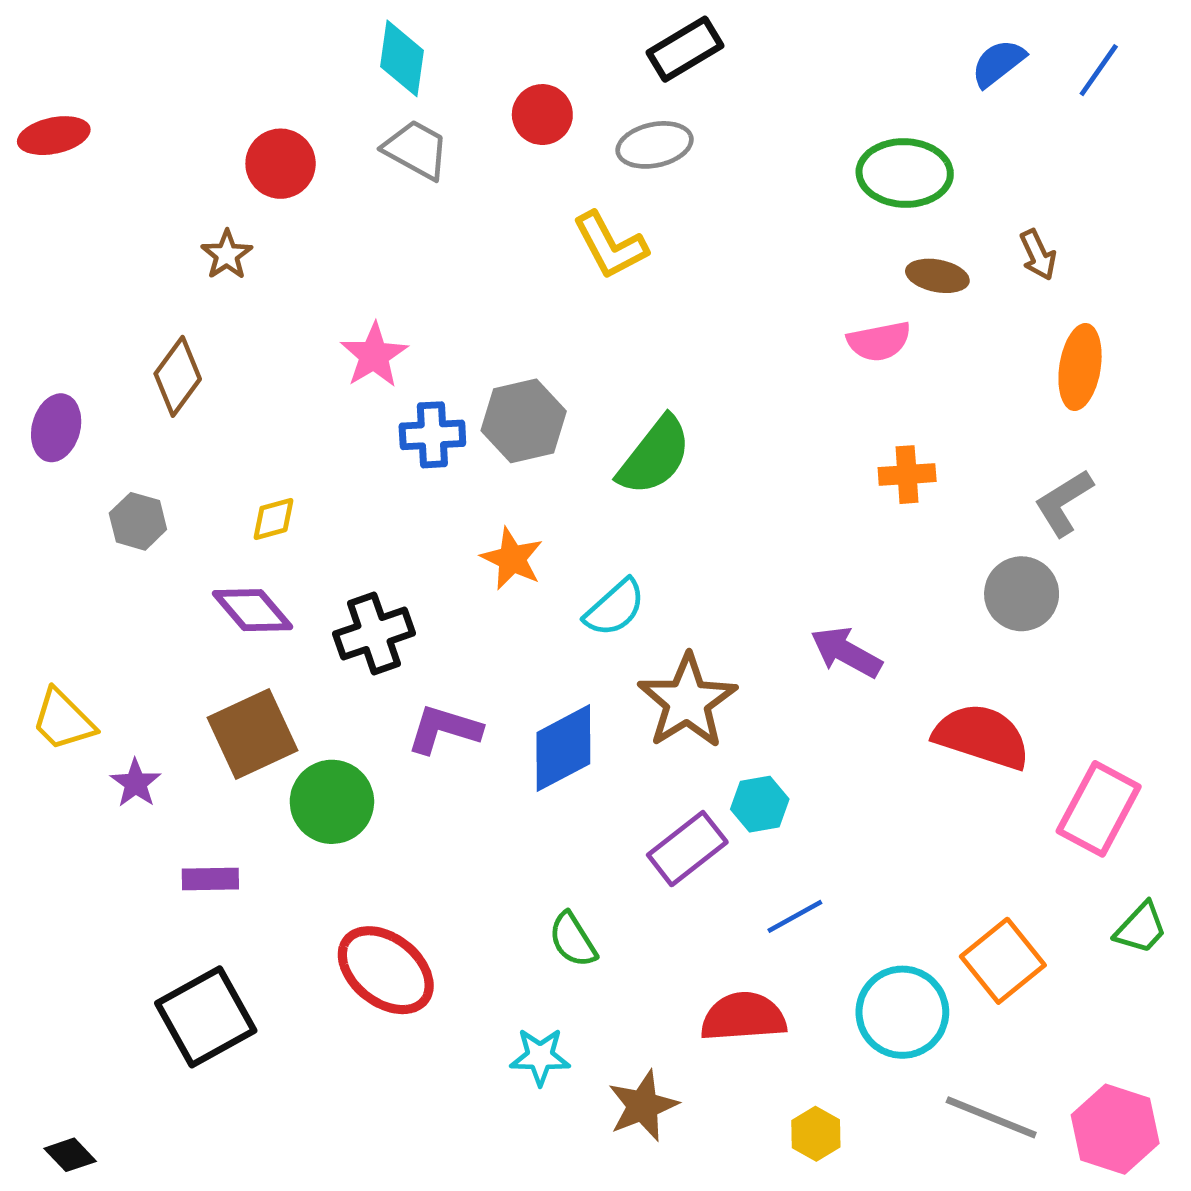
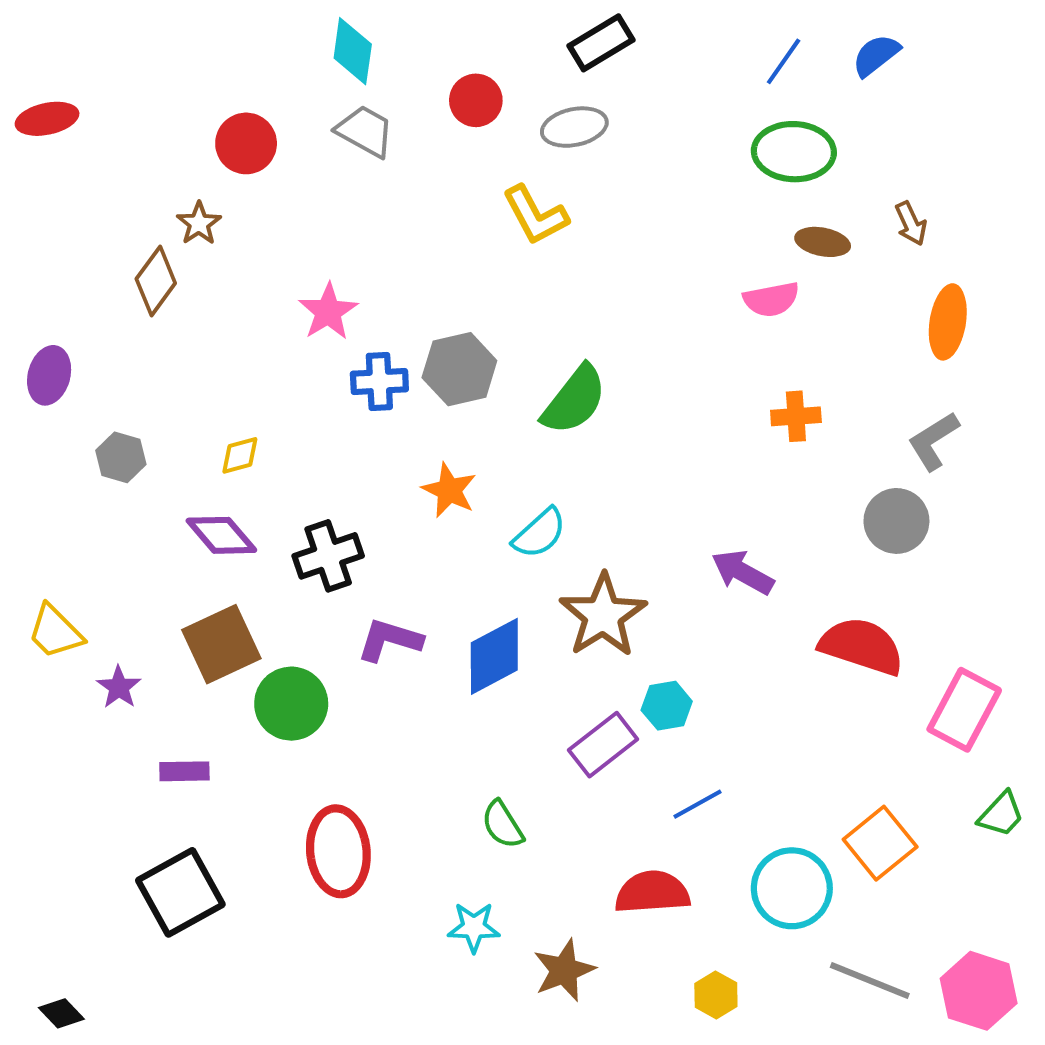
blue line: (1099, 70) -> (784, 61), moved
brown diamond: (178, 376) -> (156, 281), moved
red ellipse: (386, 970) -> (338, 851), turned 46

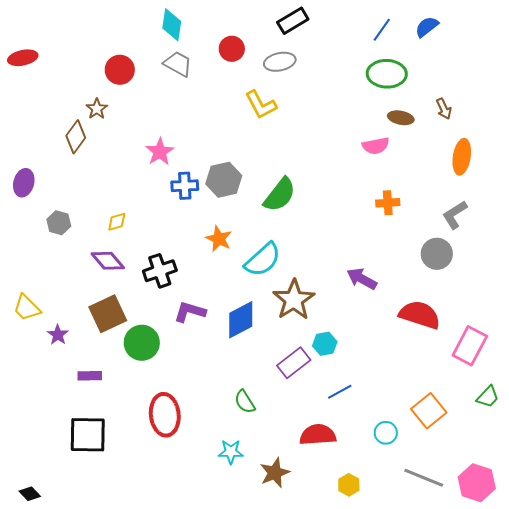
cyan semicircle: (539, 533) -> (263, 260), size x1.4
cyan circle: (792, 888) -> (386, 433), size x0.6
black square: (180, 892) -> (88, 435), turned 30

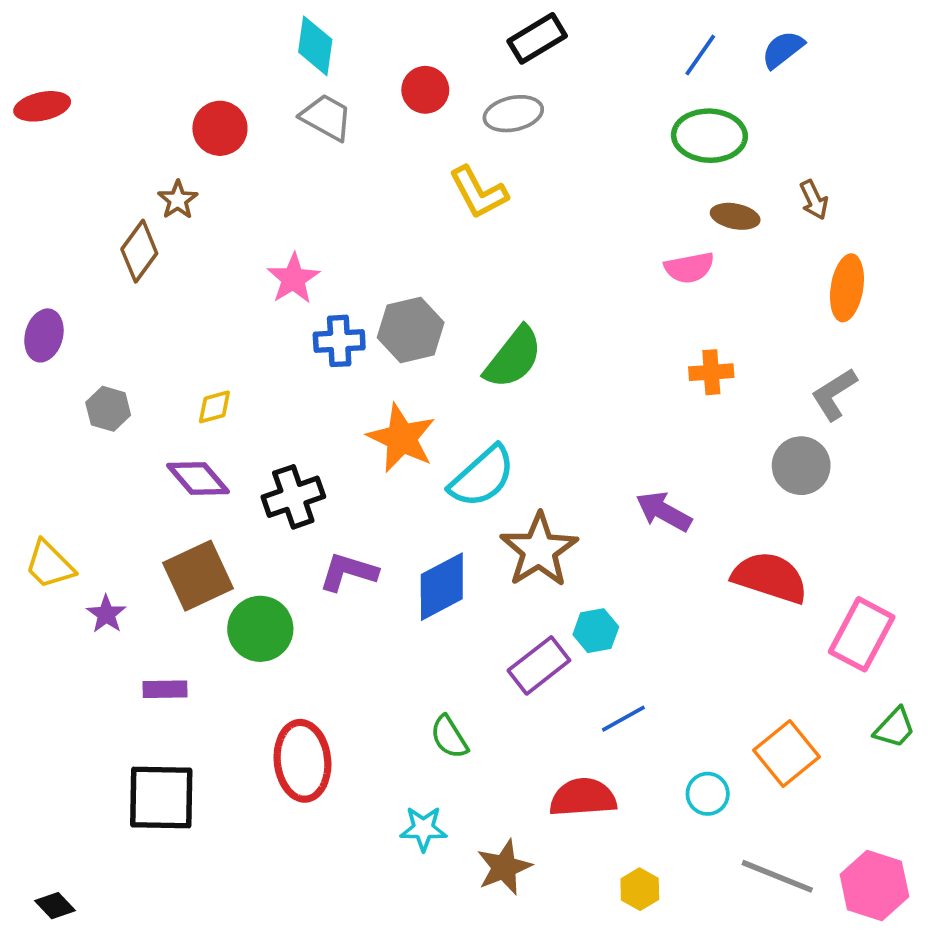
orange star: (219, 239) -> (401, 438), size x1.4

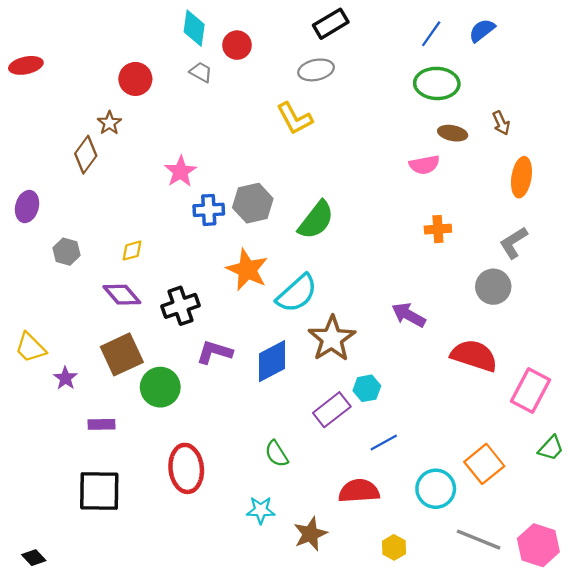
red circle: (425, 90) -> (237, 45), moved
gray trapezoid: (326, 117) -> (201, 72), size x0.7
cyan circle: (708, 794) -> (436, 489), size x1.5

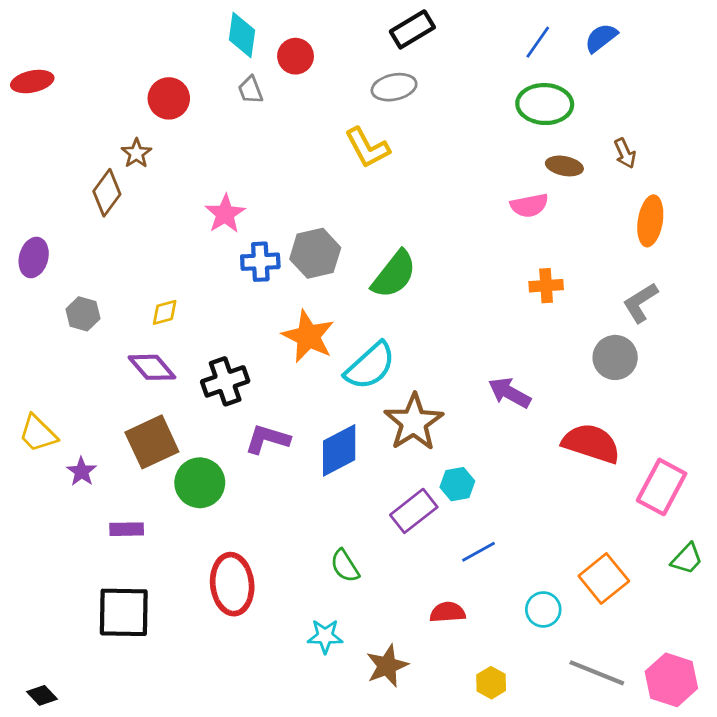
gray trapezoid: (201, 72) -> (250, 90), turned -140
cyan circle: (436, 489) -> (543, 609), size x0.7
red semicircle: (359, 491) -> (448, 612), size x0.7

